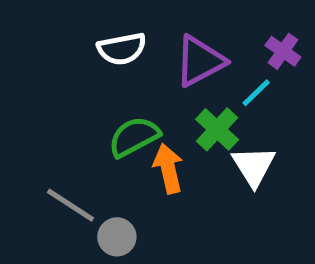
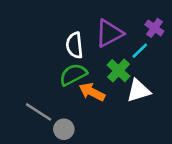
white semicircle: (122, 49) -> (75, 45), moved, turned 95
white triangle: (254, 166) -> (138, 91), turned 45
orange arrow: (168, 168) -> (92, 92), turned -50

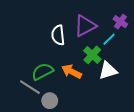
green semicircle: (73, 75) -> (42, 72), moved

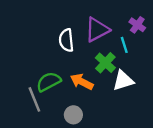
cyan line: (109, 39) -> (124, 45), turned -64
gray line: (30, 87) -> (34, 99), turned 35
gray circle: (50, 101) -> (73, 115), moved

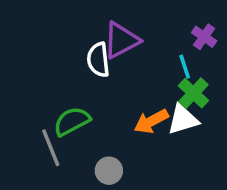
purple triangle: (97, 30) -> (121, 40), moved
green cross: (105, 63) -> (193, 93), moved
orange arrow: (82, 82) -> (151, 121), moved, turned -55

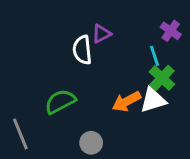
purple triangle: (121, 40) -> (101, 34), size x0.6
gray line: (51, 148) -> (20, 134), moved

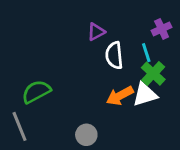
purple cross: (171, 31) -> (162, 29), turned 30
white semicircle: (82, 50) -> (114, 55), moved
green semicircle: (60, 102) -> (36, 92), moved

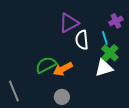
purple triangle: (96, 32) -> (69, 23), size x1.5
green semicircle: (36, 92) -> (46, 65), moved
orange arrow: (120, 96) -> (63, 69), moved

